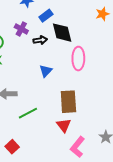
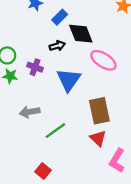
purple cross: (21, 29) -> (35, 67), moved
pink ellipse: (78, 59) -> (103, 60), turned -50
blue triangle: (46, 71) -> (69, 80), size x1.6

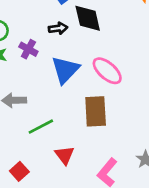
pink ellipse: (103, 60) -> (107, 71), moved
red triangle: (98, 138) -> (65, 155), moved

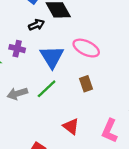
brown rectangle: (96, 111) -> (86, 84), size x0.6
green line: (41, 127) -> (47, 89), moved

